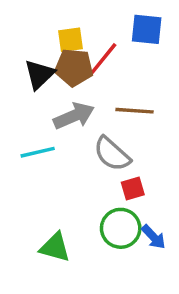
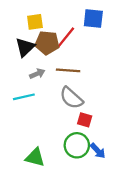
yellow square: (70, 40) -> (35, 22), moved
brown line: (134, 111) -> (68, 70), moved
gray arrow: (74, 116) -> (37, 74), moved, size x0.6
red square: (133, 189) -> (85, 120), turned 32

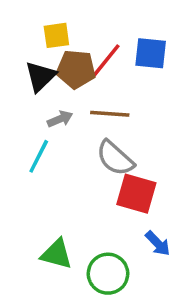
blue square: (93, 19) -> (151, 53), moved
cyan line: (24, 97) -> (39, 156), turned -50
red square: (85, 120) -> (136, 194), size x1.6
green circle: (77, 145) -> (108, 274), moved

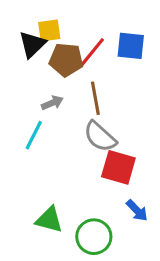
black triangle: (40, 76) -> (32, 44), moved
brown line: (110, 114) -> (95, 98), turned 76

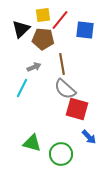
yellow square: (49, 31) -> (43, 15), moved
red line: (92, 52) -> (60, 20), moved

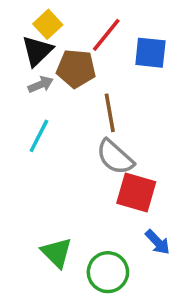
yellow square: (43, 15) -> (48, 24), moved, turned -35
gray arrow: (34, 67) -> (41, 85), moved
cyan line: (22, 88) -> (39, 136), moved
green triangle: (32, 143) -> (57, 253), turned 30

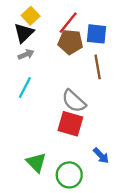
brown pentagon: (76, 69) -> (70, 42), moved
brown line: (110, 113) -> (98, 67), moved
red square: (136, 192) -> (70, 124), moved

